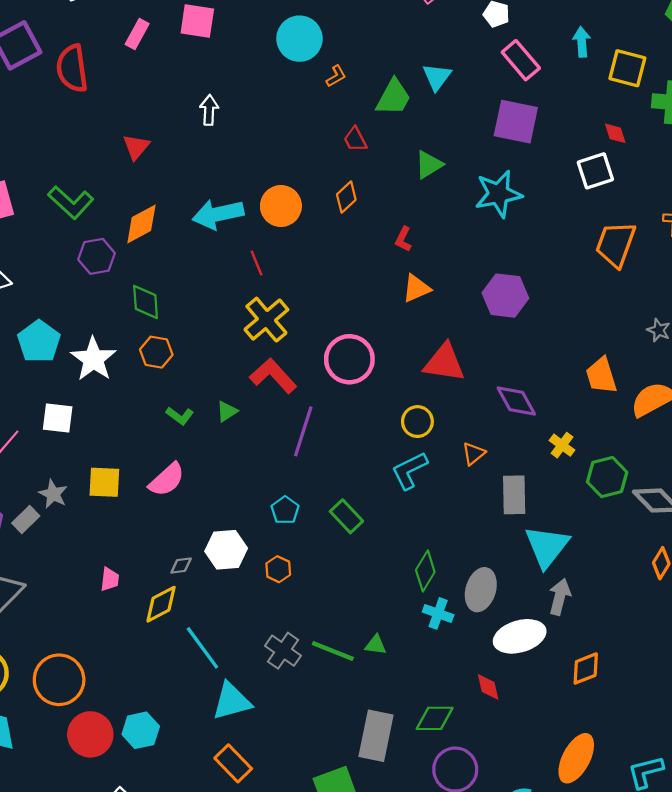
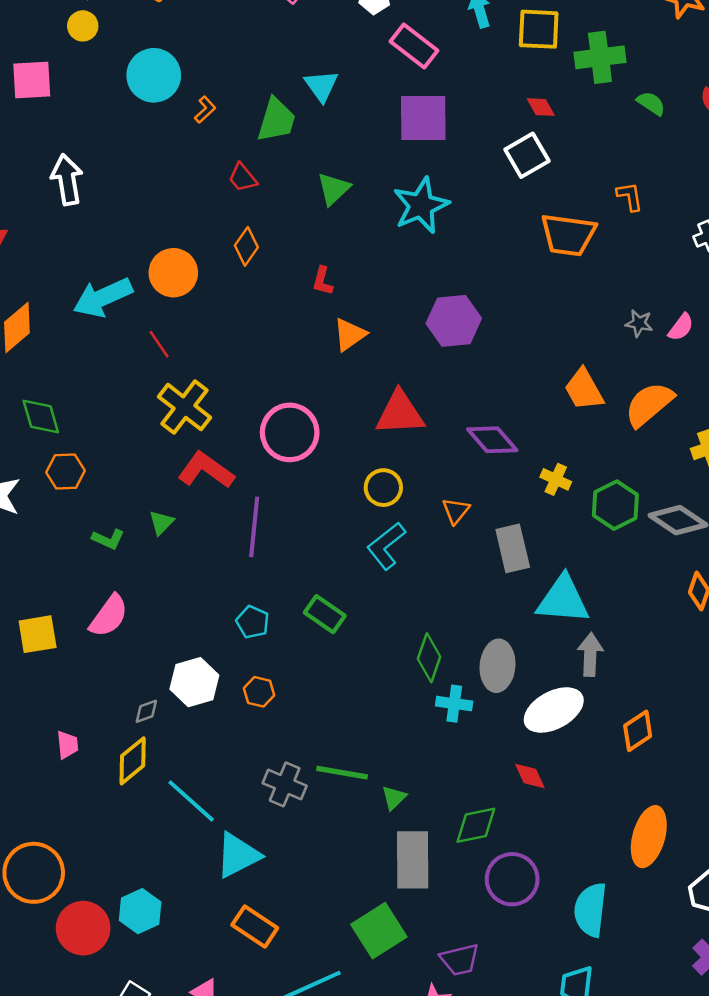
white arrow: (209, 110) -> (67, 180), size x1.4
orange trapezoid: (616, 244) -> (568, 235), turned -90
cyan triangle: (547, 546) -> (563, 600), turned -51
green triangle: (376, 645) -> (394, 798), moved, turned -40

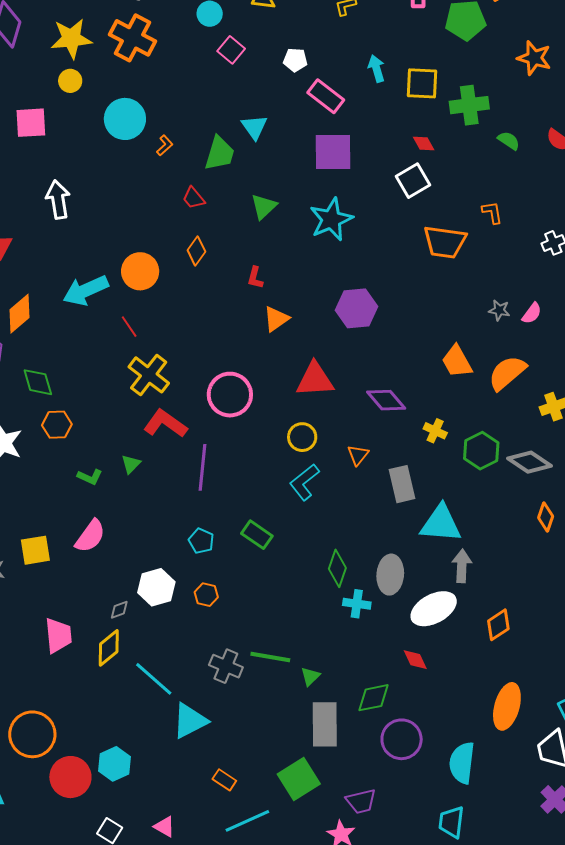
pink trapezoid: (67, 745) -> (58, 635), size x1.6
orange rectangle: (255, 927) -> (224, 780), moved, size x0.7

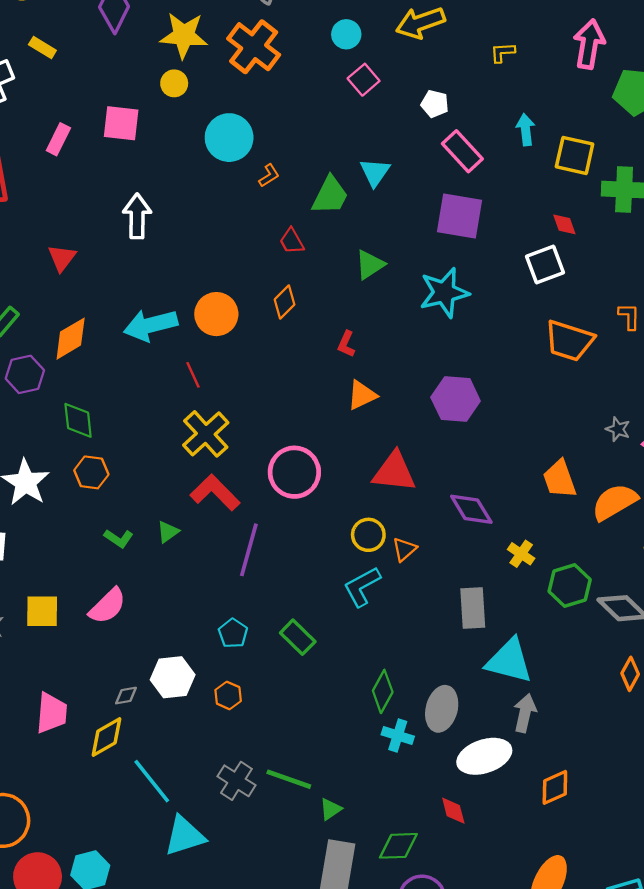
orange triangle: (358, 455) -> (404, 549), moved

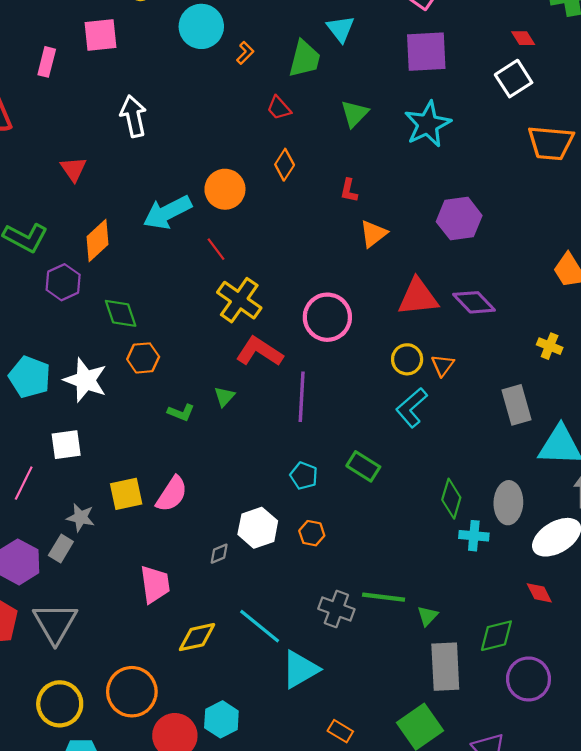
purple diamond: (471, 509) -> (474, 302), moved
pink semicircle: (108, 606) -> (172, 494), moved
yellow diamond: (107, 737) -> (197, 637), moved, turned 30

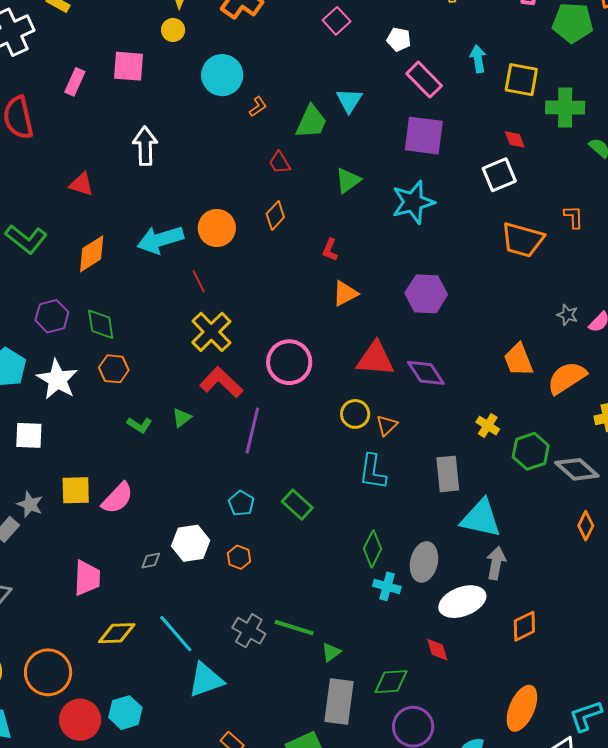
red triangle: (73, 169) -> (81, 184), turned -48
purple hexagon: (63, 282) -> (52, 316), moved
cyan L-shape: (412, 408) -> (373, 472), moved, turned -51

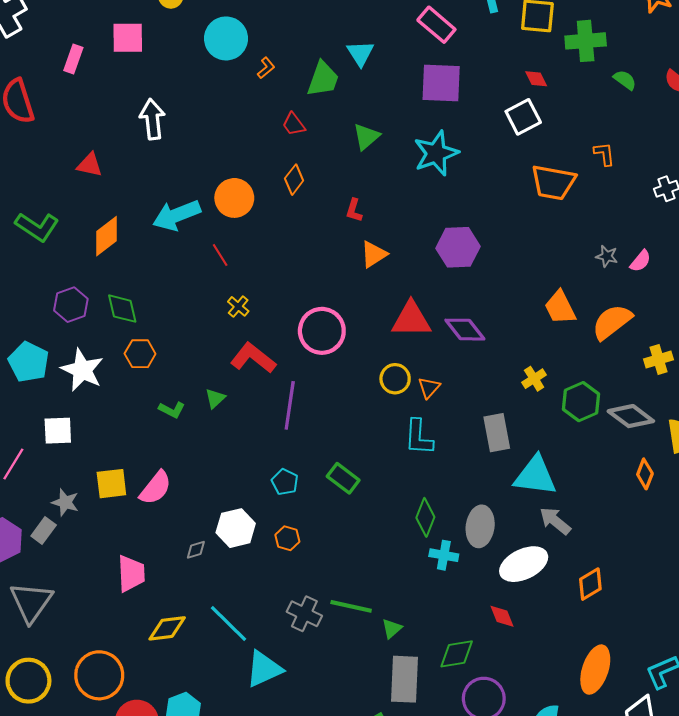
yellow cross: (211, 332) -> (238, 306), size x0.5
yellow cross: (488, 426) -> (534, 379), turned 30
gray arrow: (496, 563) -> (555, 521), turned -56

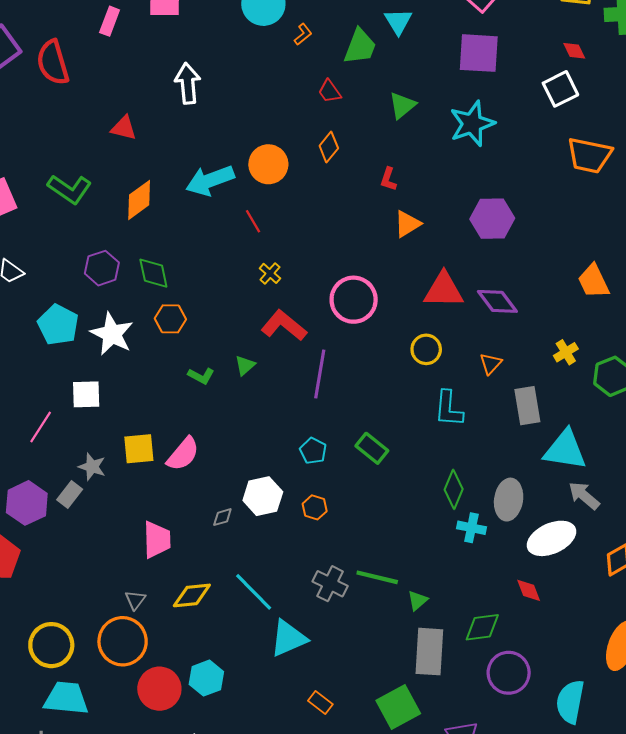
orange triangle: (429, 388) -> (491, 364), moved
gray triangle: (31, 602) -> (135, 600), moved, size x0.5

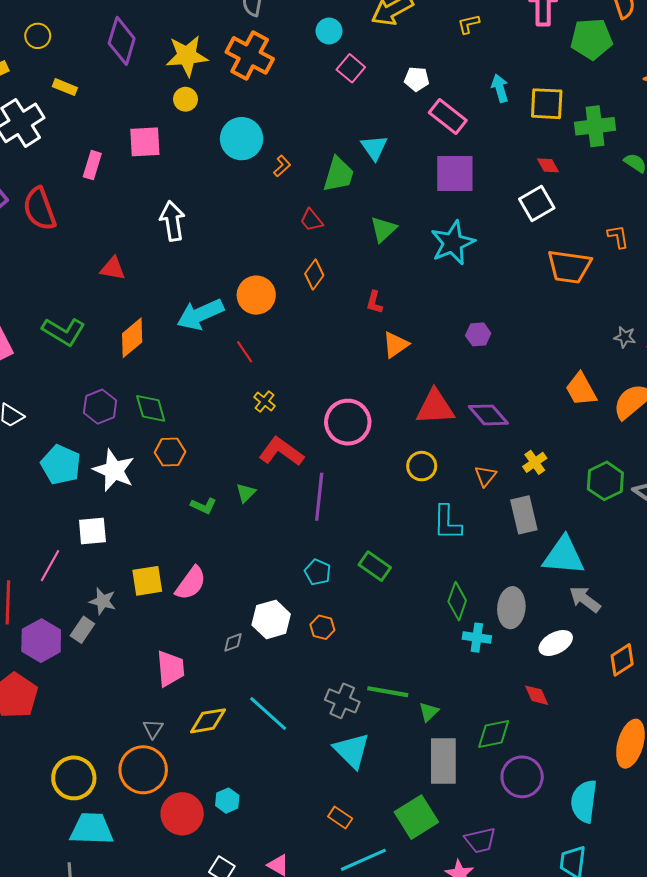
purple hexagon: (492, 219) -> (478, 334), size x0.6
yellow cross: (566, 352) -> (535, 462), moved
white ellipse: (551, 538) -> (556, 643), size x0.7
cyan triangle: (288, 638) -> (352, 751), moved, turned -48
cyan hexagon: (206, 678) -> (227, 801), size x0.7

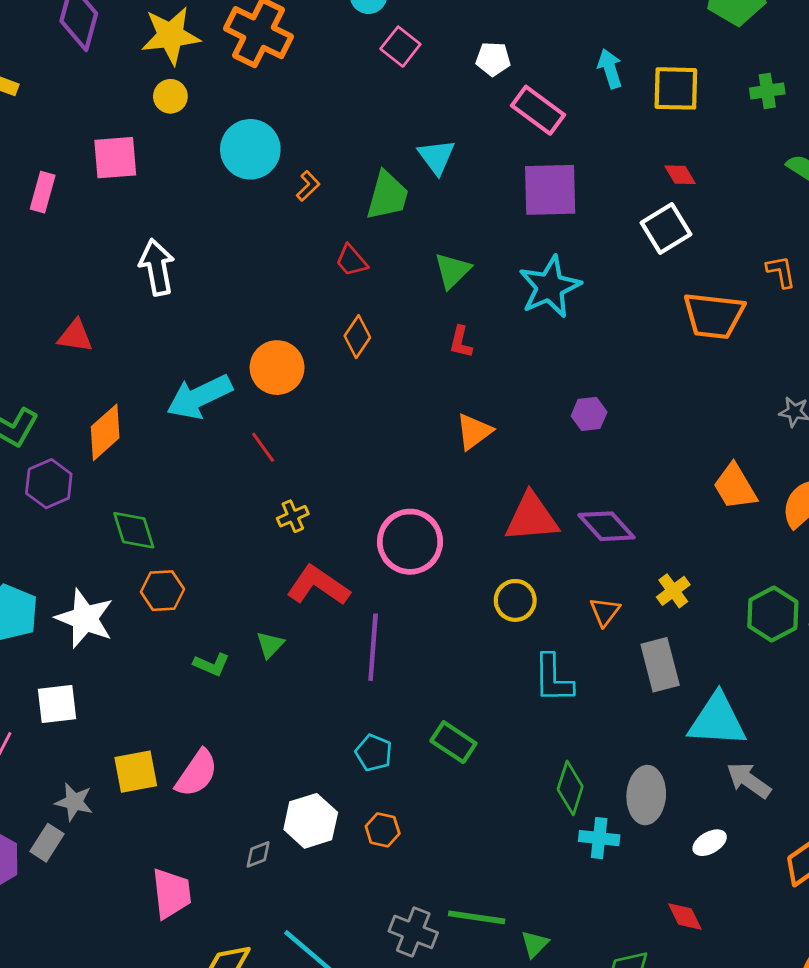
green cross: (595, 126) -> (767, 91), moved, size x0.6
red L-shape: (374, 302) -> (461, 342), moved
yellow cross: (265, 402) -> (293, 516), turned 30
purple hexagon: (100, 407) -> (49, 484), moved
white ellipse: (556, 643) -> (710, 843), size x0.7

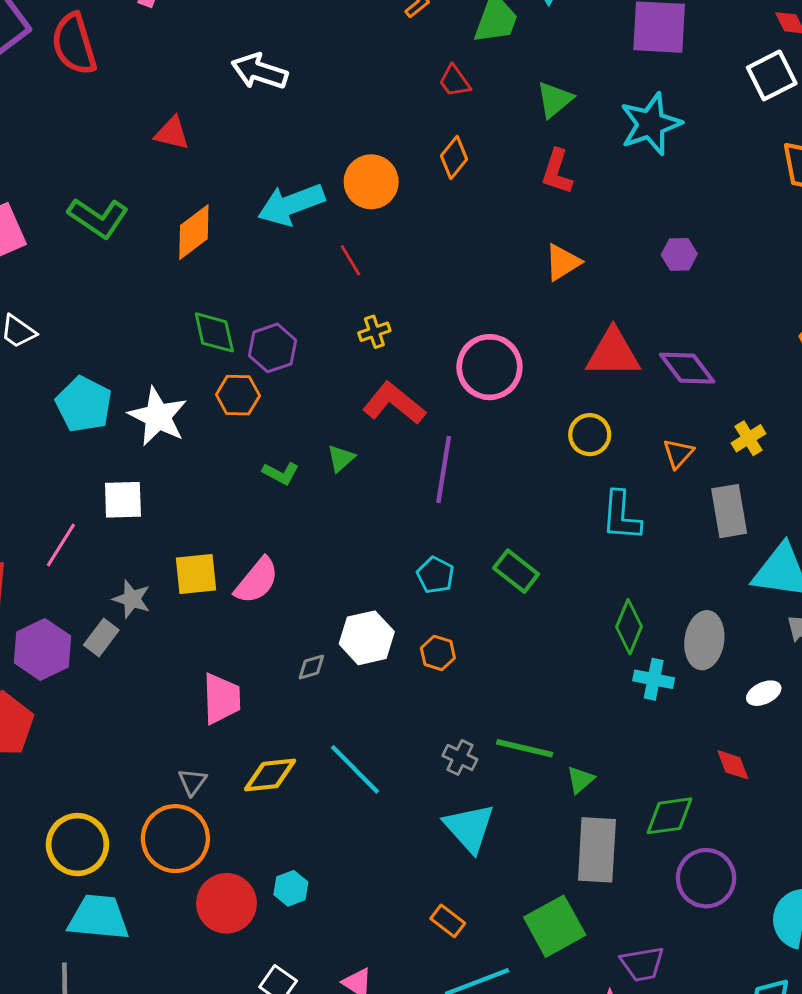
white arrow: (157, 267) -> (259, 71), turned -66
red L-shape: (461, 342) -> (557, 172), size x1.4
purple hexagon: (49, 484) -> (272, 348), moved
gray cross: (413, 932) -> (460, 758), size x0.7

